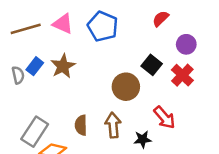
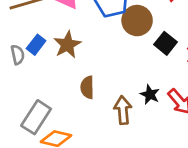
brown circle: (126, 87) -> (137, 21), moved
brown semicircle: (81, 125) -> (87, 87), moved
black star: (143, 139) -> (150, 94), moved, turned 30

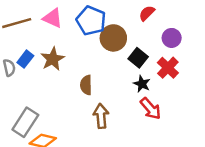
brown semicircle: (87, 87) -> (86, 85), moved
black star: (150, 94) -> (142, 84), moved

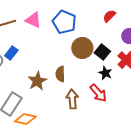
brown circle: (113, 38) -> (82, 48), moved
brown star: (53, 59) -> (37, 81), moved
red arrow: (151, 109) -> (98, 93), moved

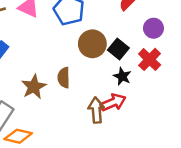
red arrow: (98, 93) -> (113, 102), turned -72
brown arrow: (72, 99) -> (96, 110), moved

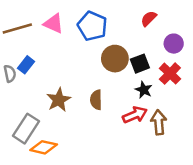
black square: (118, 49) -> (140, 64), turned 30
brown semicircle: (64, 78) -> (96, 100), moved
brown arrow: (96, 110) -> (159, 122), moved

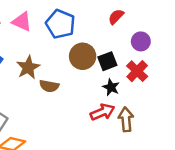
brown star: (59, 100) -> (28, 67), moved
brown semicircle: (96, 100) -> (49, 86), moved, turned -78

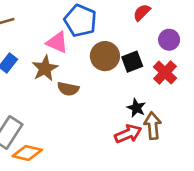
pink triangle: (22, 22) -> (57, 42), moved
black star: (111, 87) -> (136, 108), moved
red arrow: (102, 112) -> (128, 134), moved

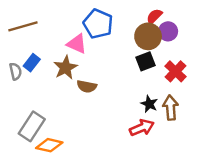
purple circle: (169, 40) -> (168, 31), moved
brown circle: (105, 56) -> (148, 36), moved
brown arrow: (153, 126) -> (171, 108), moved

